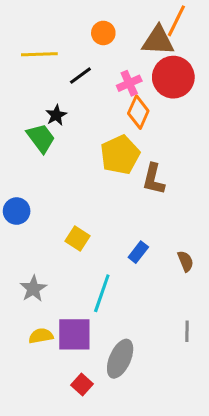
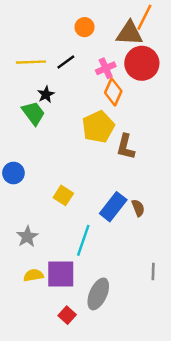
yellow line: (39, 54) -> (31, 62), moved
blue rectangle: (138, 252) -> (113, 207), size x1.6
brown semicircle: (185, 261) -> (138, 208), moved

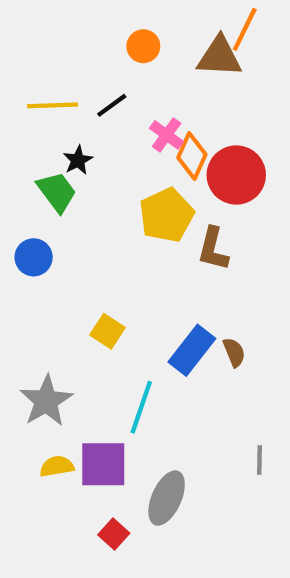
red circle: (142, 63) -> (236, 175), moved
pink cross: (106, 68) -> (167, 135), moved, turned -30
blue circle: (13, 173) -> (34, 257), moved
gray star: (27, 237) -> (46, 401), size x1.4

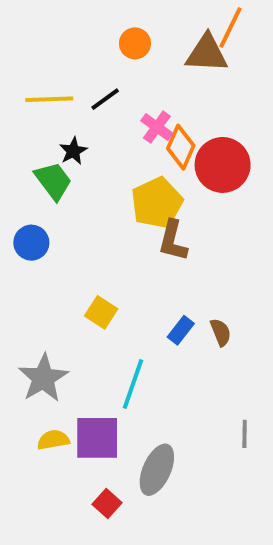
brown L-shape: (213, 249) -> (173, 241), moved
blue rectangle: (192, 350) -> (181, 330), size x0.6

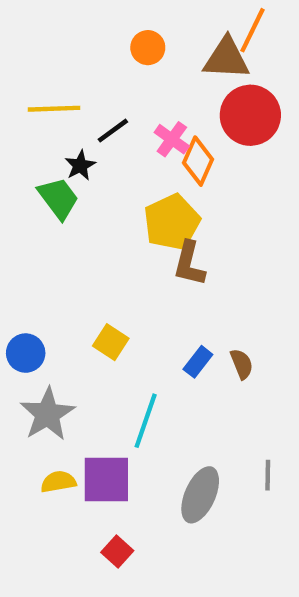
black line: (105, 99) -> (113, 131), moved
red circle: (223, 165) -> (250, 115), moved
blue circle: (31, 243) -> (26, 353), moved
gray ellipse: (157, 470) -> (200, 495), moved

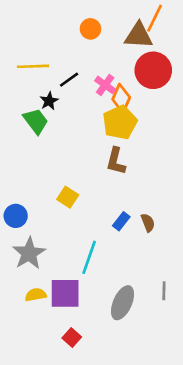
yellow pentagon: (172, 222) -> (120, 122), moved
yellow square: (111, 342) -> (68, 197), moved

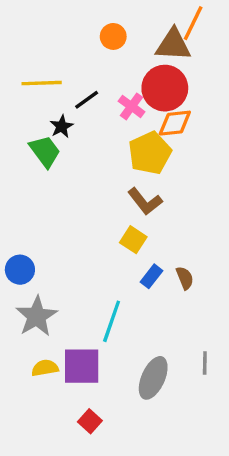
red circle: (153, 70) -> (165, 88), moved
orange diamond: (121, 98) -> (175, 123), moved, turned 60
brown L-shape: (116, 161) -> (145, 201), turned -52
yellow square: (68, 197) -> (133, 240), moved

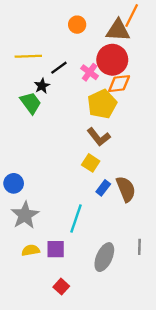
brown semicircle: (185, 278) -> (126, 189), size x1.6
purple square: (82, 366) -> (56, 249), size x0.7

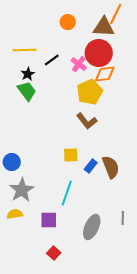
black star: (42, 86) -> (28, 74), moved
yellow square: (91, 163) -> (71, 155), moved, turned -35
yellow semicircle: (31, 250) -> (15, 214), moved

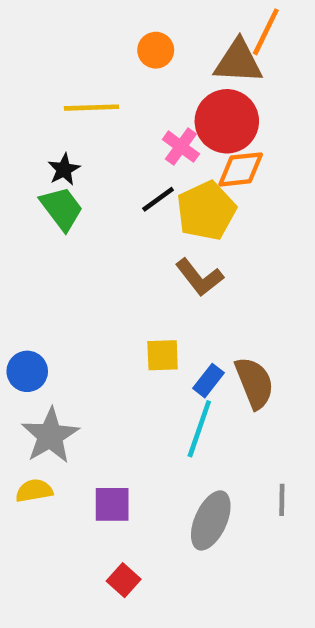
yellow line: (25, 50) -> (91, 108), moved
black line: (52, 60) -> (158, 199), moved
cyan line: (67, 193) -> (199, 429), moved

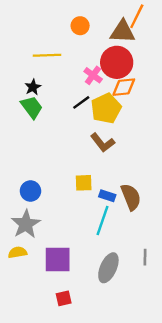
blue circle: (27, 371) -> (30, 191), moved
blue rectangle: (208, 381) -> (107, 196), turned 70
purple square: (112, 504) -> (58, 260), size x1.4
red square: (124, 580) -> (64, 298), turned 35

